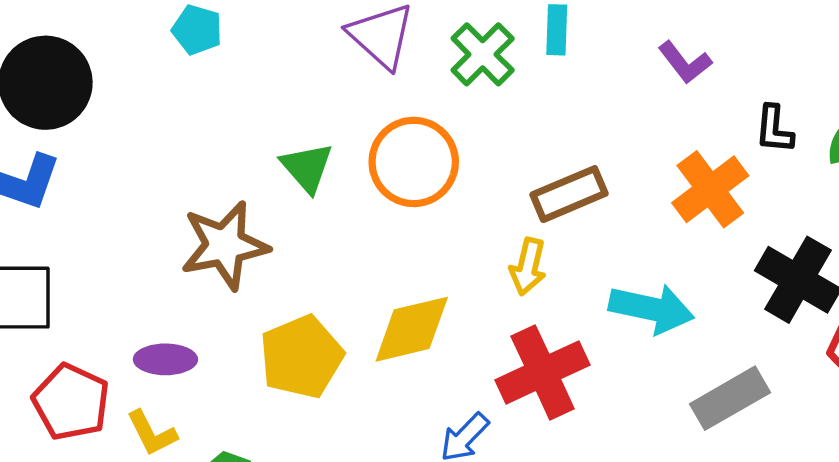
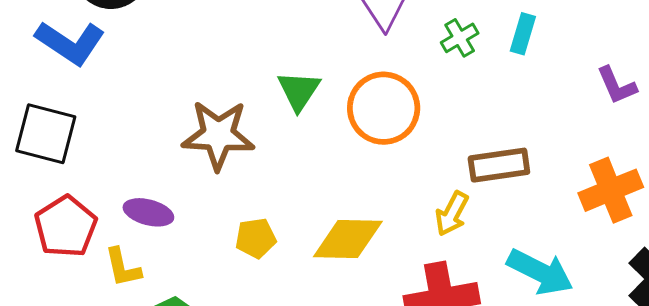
green cross: (483, 54) -> (460, 38), size x0.7
yellow pentagon: (301, 357) -> (256, 238), size x0.6

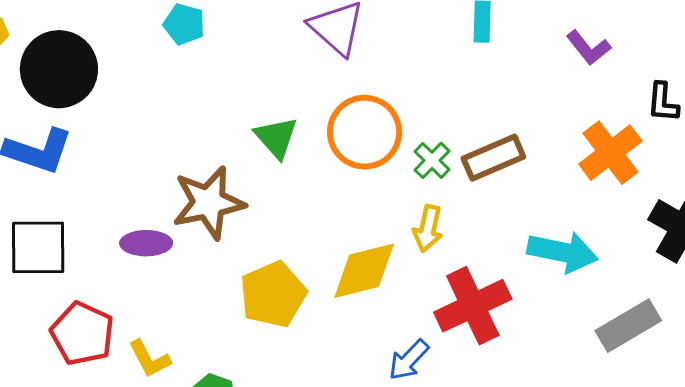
green cross: (460, 38) -> (432, 160), moved
purple ellipse: (148, 212) -> (146, 243), moved
yellow arrow: (452, 214) -> (428, 229), moved
yellow pentagon: (256, 238) -> (273, 294), size x1.6

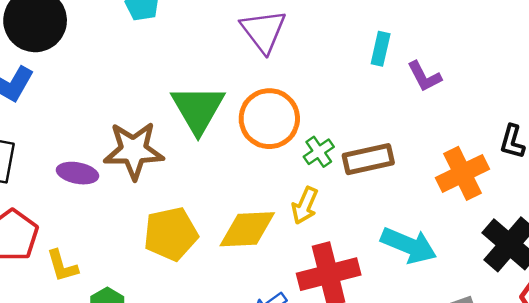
purple L-shape: (589, 48) -> (424, 76), moved
green triangle: (276, 137) -> (198, 109), size x1.5

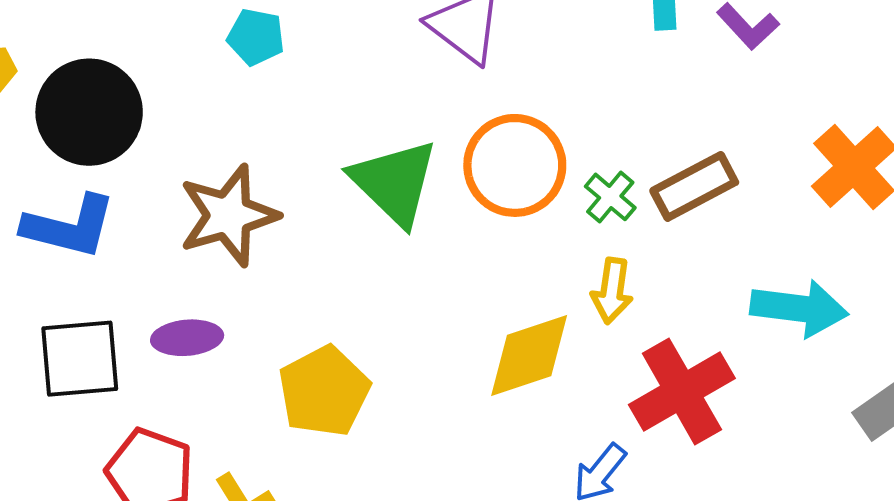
brown star: (134, 150) -> (228, 215), moved
purple ellipse: (77, 173) -> (187, 338), moved
yellow pentagon: (171, 234) -> (324, 391), moved

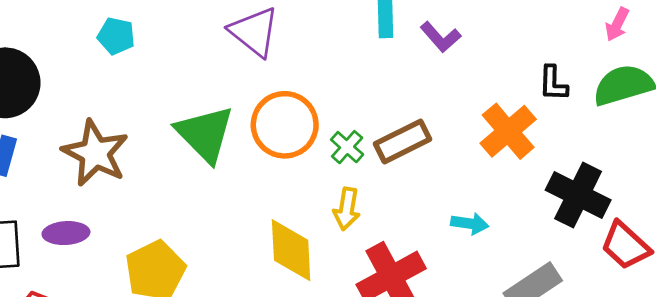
brown star: (228, 215) -> (95, 153), turned -30
cyan arrow: (799, 308) -> (470, 224), size x0.6
yellow diamond: (529, 355) -> (291, 250), turned -76

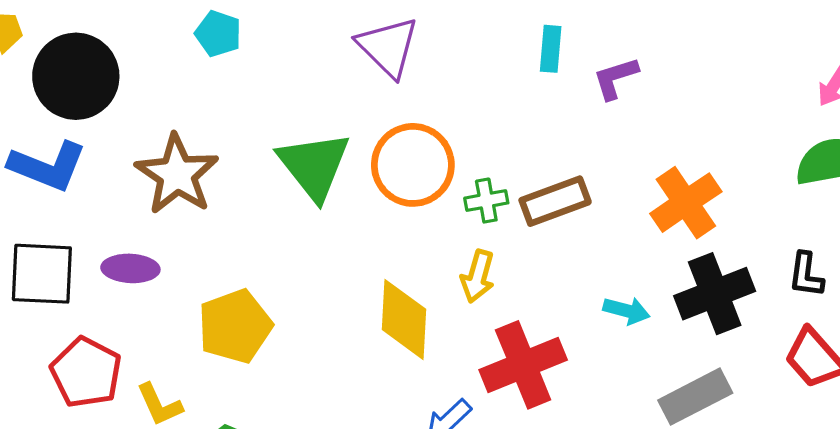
purple L-shape: (440, 37) -> (615, 78), turned 108
black L-shape: (553, 83) -> (806, 275), moved
green cross: (347, 147) -> (486, 201), turned 32
black cross: (578, 195) -> (715, 294), moved, turned 36

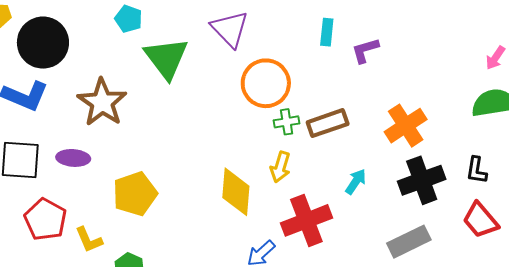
orange circle: (413, 165) -> (266, 83), moved
green triangle: (314, 166) -> (166, 58), moved
cyan arrow: (626, 311) -> (356, 182), moved, turned -72

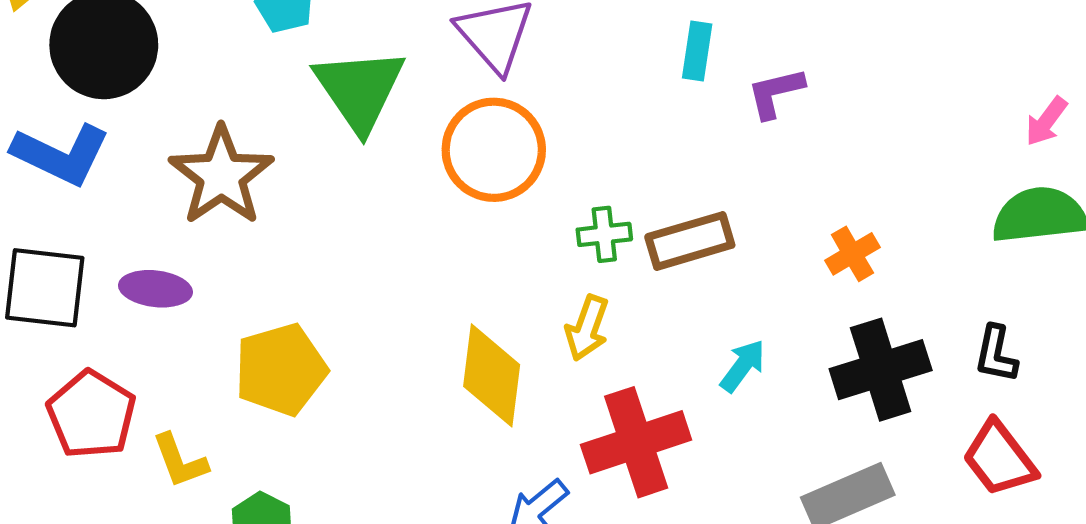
orange circle: (266, 83) -> (494, 150), moved
orange cross: (406, 126) -> (852, 254), size x0.6

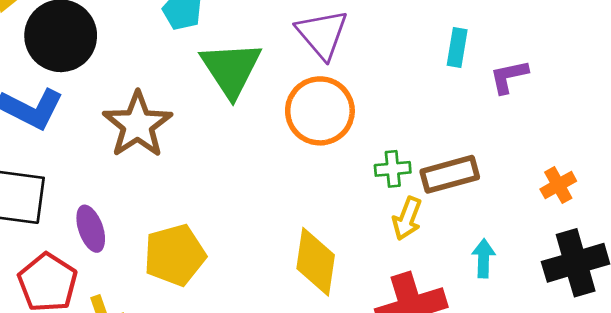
purple ellipse: (155, 289) -> (91, 229), moved, turned 63
yellow arrow: (587, 328) -> (407, 218), moved
cyan arrow: (743, 366) -> (484, 258), turned -36

